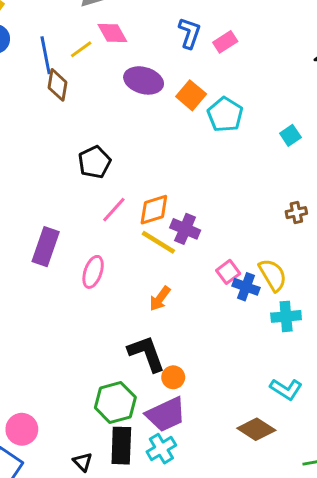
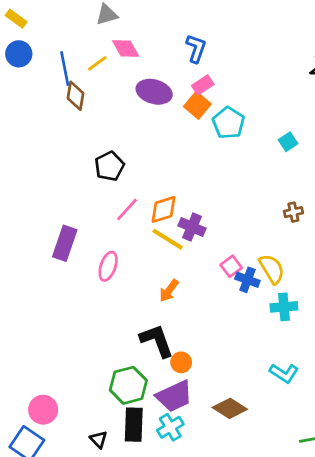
pink rectangle: (225, 42) -> (203, 85), moved
brown diamond: (256, 429) -> (230, 408), moved

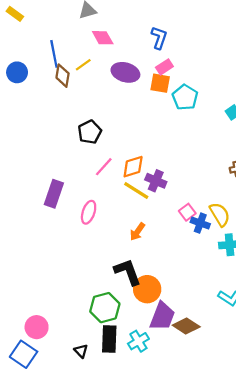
blue circle: (19, 54) -> (17, 72), moved
yellow line: (97, 63) -> (83, 65), moved
orange square: (197, 105) -> (160, 83), turned -30
orange circle: (181, 362) -> (147, 289), size x1.6
purple trapezoid: (174, 396) -> (162, 316), moved, turned -44

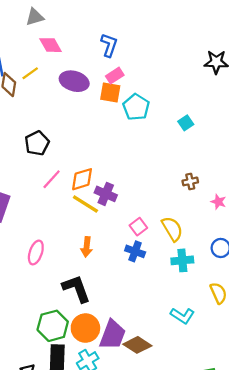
pink ellipse: (89, 212) -> (36, 252), moved
blue cross: (200, 223) -> (135, 251), moved
orange arrow: (137, 232) -> (87, 247), turned -30
orange circle: (147, 289) -> (85, 328), moved

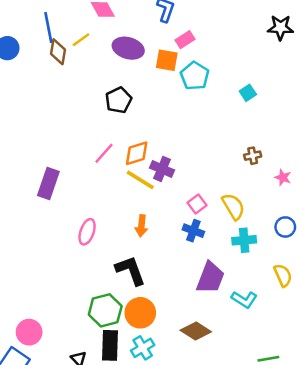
pink rectangle: (115, 76) -> (185, 40), moved
black pentagon: (37, 143) -> (118, 100), moved
purple trapezoid: (112, 335) -> (210, 278), moved

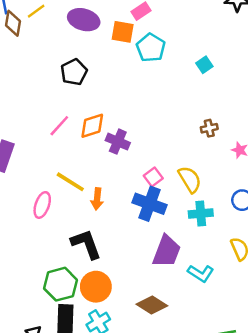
yellow line: (140, 180) -> (70, 182), moved
blue cross: (193, 231) -> (150, 204), size x1.5

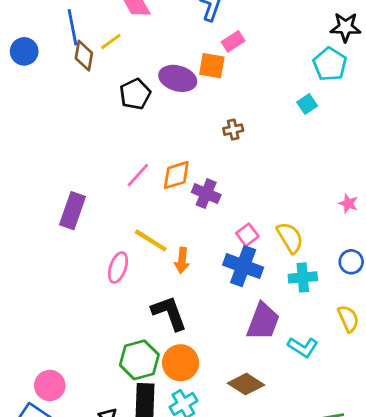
purple ellipse: (84, 20) -> (178, 78), moved
cyan pentagon: (151, 48) -> (330, 64), moved
black pentagon: (74, 72) -> (135, 94), moved
brown cross: (209, 128) -> (233, 130), moved

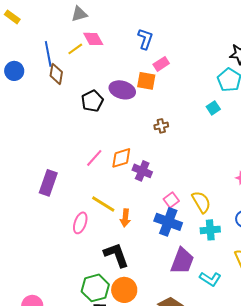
yellow line: (111, 41) -> (75, 49), moved

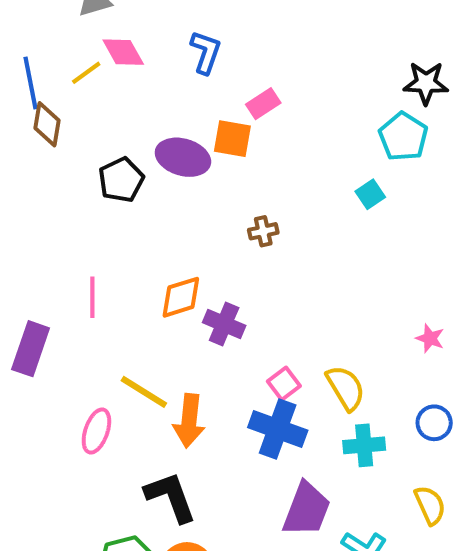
blue L-shape: (145, 39) -> (206, 52), moved
pink line: (94, 158) -> (92, 297), moved, turned -42
orange arrow: (125, 218) -> (189, 421), size x1.4

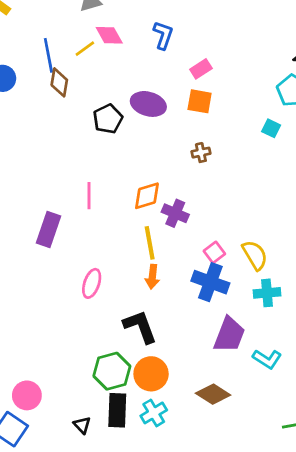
orange square: (232, 139) -> (200, 101), moved
cyan square: (370, 194) -> (271, 128), turned -30
yellow line: (144, 392) -> (150, 243), moved, turned 48
orange arrow: (189, 421) -> (152, 277), size x0.7

